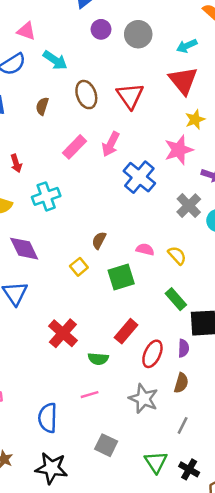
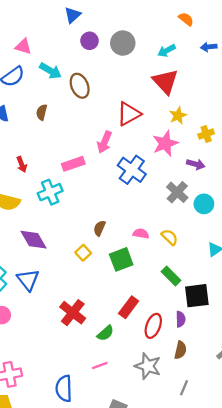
brown ellipse: (86, 95) -> (80, 86), moved
red triangle: (130, 96) -> (129, 114), moved, turned 40
pink rectangle: (75, 147) -> (73, 164), moved, turned 30
green semicircle: (98, 359) -> (105, 333), turned -42

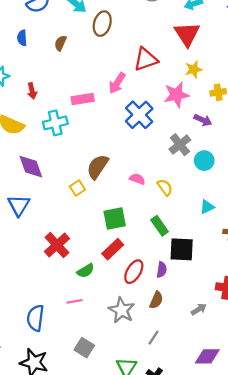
brown ellipse: (80, 86) -> (102, 24), turned 30
brown semicircle: (99, 228) -> (98, 167), size x1.6
green square: (121, 259) -> (115, 218), moved

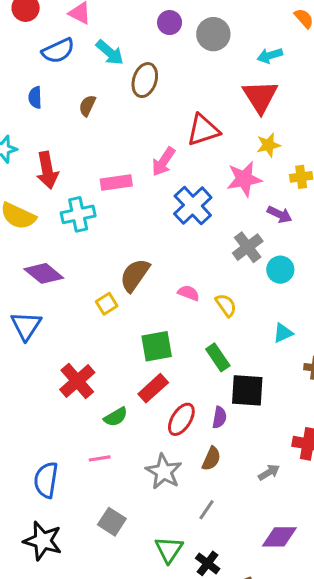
red arrow: (32, 91) -> (47, 170), size x1.6
purple diamond: (31, 167) -> (44, 273), turned -32

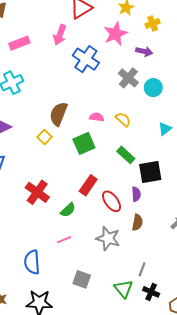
pink rectangle: (116, 183) -> (19, 43), moved
green square: (157, 346) -> (84, 143), moved
red ellipse: (181, 419) -> (112, 201), turned -55
gray line: (207, 510) -> (142, 269), moved

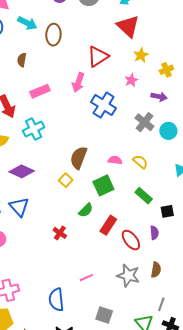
pink star: (115, 34) -> (131, 80), size x0.6
black square: (150, 172) -> (167, 211), size x0.6
red cross: (37, 192) -> (60, 233), size x0.6
green semicircle: (68, 210) -> (86, 210), moved
brown semicircle: (137, 222) -> (156, 270), moved

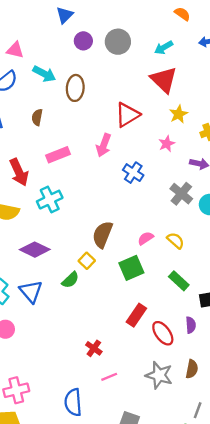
blue cross: (104, 105) -> (133, 173), size x0.7
pink semicircle: (115, 160) -> (146, 238), turned -40
green semicircle: (86, 210) -> (70, 280), moved
red cross: (60, 233) -> (94, 348), moved

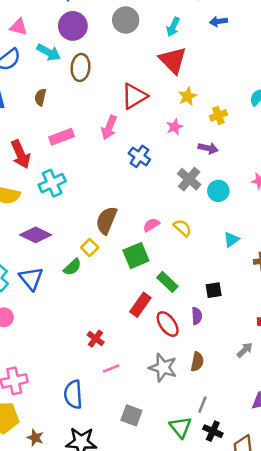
purple circle: (83, 41) -> (73, 26), moved, size x1.5
cyan arrow: (164, 48) -> (173, 27), turned -36
green rectangle: (179, 281) -> (167, 282), moved

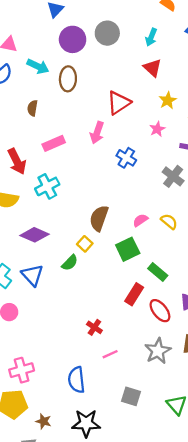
purple circle: (73, 26) -> (73, 39), moved
red triangle: (173, 60) -> (152, 68), size x0.7
gray star: (163, 368) -> (158, 351), turned 30

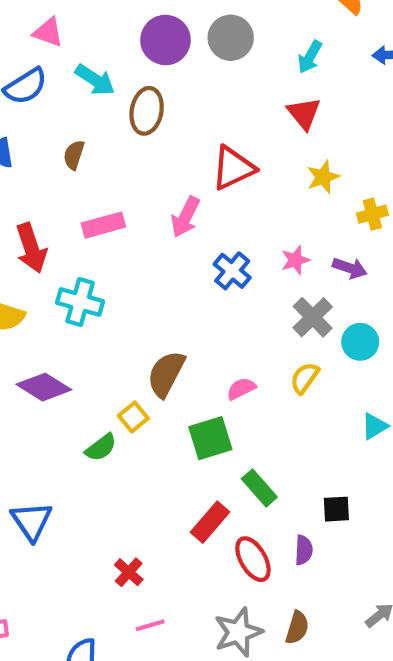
pink star: (157, 129) -> (295, 260), moved
cyan cross: (47, 186) -> (80, 302), turned 35
yellow semicircle: (169, 222) -> (305, 378), moved, turned -102
blue triangle: (32, 275) -> (32, 521), moved

